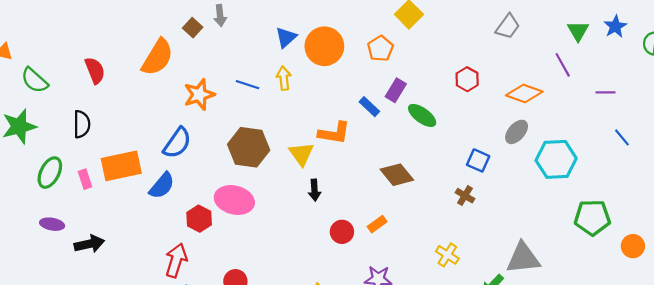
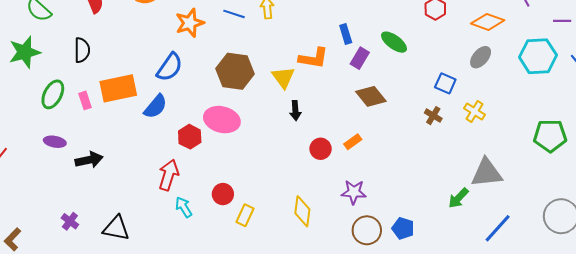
purple rectangle: (396, 90) -> (360, 58), moved
blue rectangle: (369, 107) -> (346, 34), turned 30
cyan hexagon: (556, 159) -> (538, 56), moved
yellow cross: (447, 255) -> (475, 112), moved

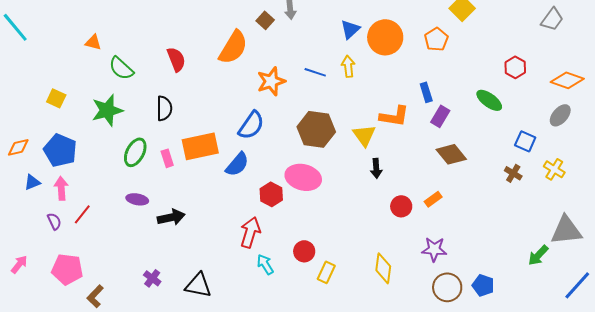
green ellipse: (394, 42) -> (489, 100), moved

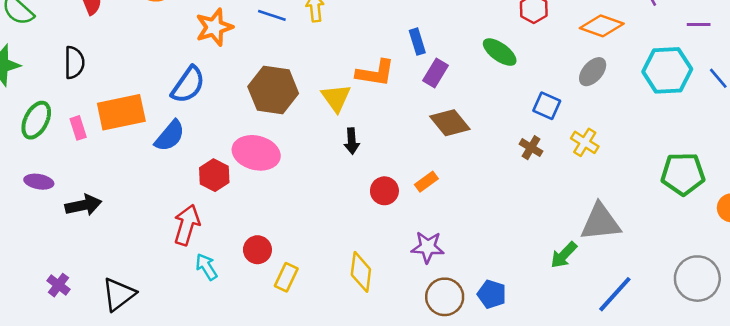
black triangle: (198, 285) -> (119, 294), turned -48

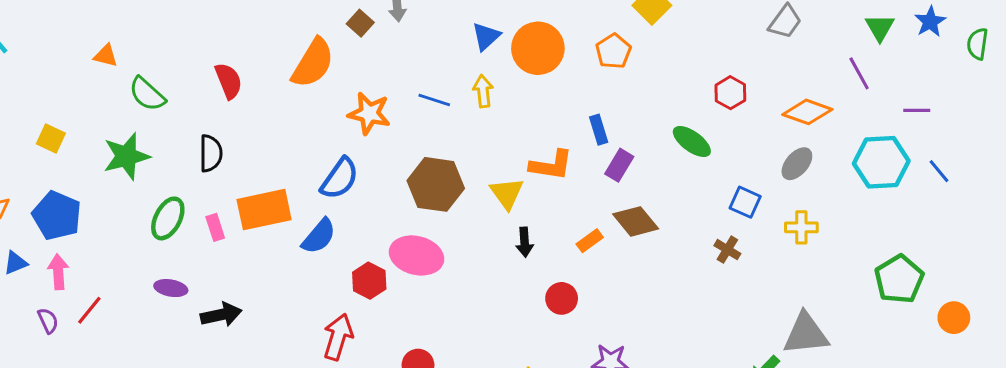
orange star: (214, 27) -> (369, 113), turned 30
yellow cross: (585, 142) -> (801, 227), moved, turned -32
green pentagon: (683, 174) -> (899, 279), turned -30
orange rectangle: (426, 182) -> (590, 241), moved

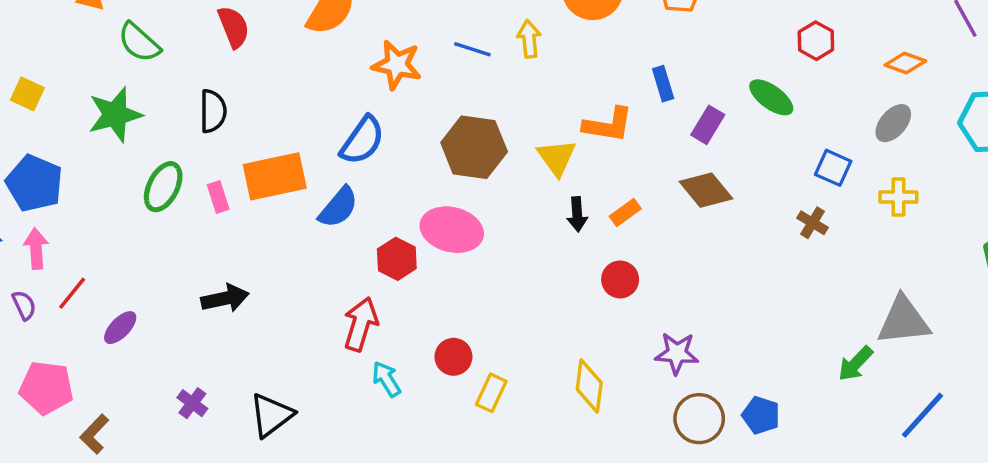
orange diamond: (807, 112) -> (905, 63), size x0.7
purple rectangle: (619, 165) -> (708, 125), moved
orange rectangle: (590, 241) -> (625, 212), moved
purple ellipse: (171, 288) -> (120, 328), moved, turned -56

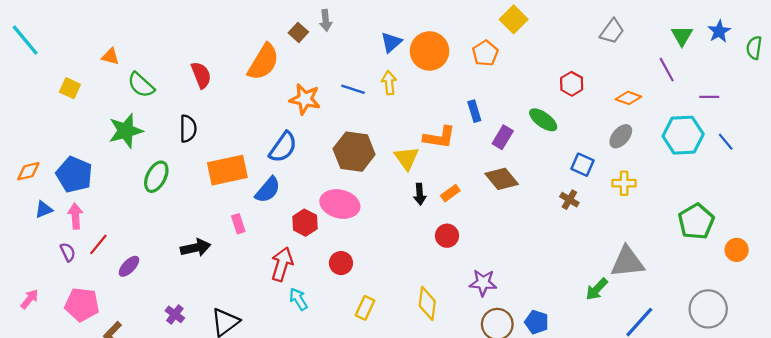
yellow square: (27, 94) -> (70, 88), moved
pink rectangle: (218, 197) -> (238, 224), moved
red circle: (453, 357) -> (341, 263), moved

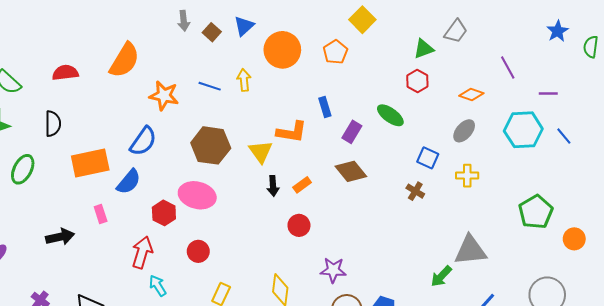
brown square: (298, 32) -> (212, 32), moved
green triangle: (682, 36) -> (424, 49), moved, turned 40
blue triangle: (391, 42) -> (244, 26), moved
red semicircle: (201, 75) -> (65, 73), turned -75

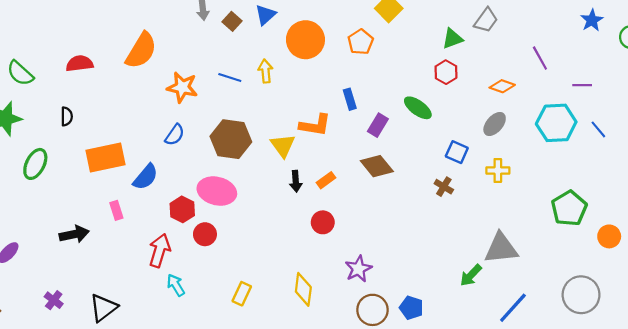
black semicircle: (53, 124) -> (67, 116), size x0.7
blue semicircle: (143, 141) -> (175, 135), moved, size x0.7
red circle: (198, 251) -> (205, 234), moved
purple star: (333, 270) -> (358, 269), turned -30

